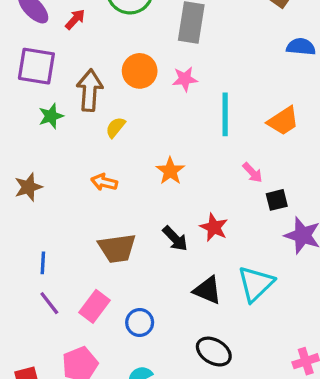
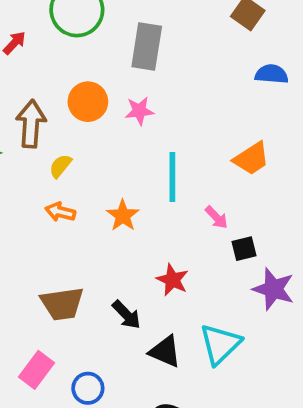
cyan line: (225, 114) -> (172, 177), moved
orange arrow: (104, 182) -> (60, 212), moved
black arrow: (175, 239) -> (126, 315), moved

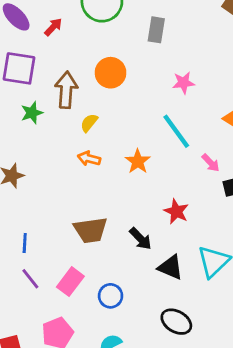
gray rectangle: (147, 47) -> (156, 30), size x0.7
pink star: (139, 111) -> (183, 83), moved
cyan line: (172, 177) -> (176, 131), turned -36

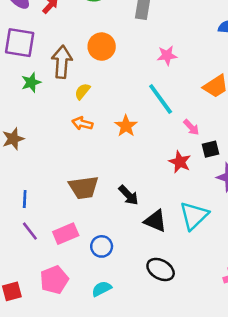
red star: (176, 211) -> (180, 162), moved
pink rectangle: (70, 282) -> (66, 234), turned 30

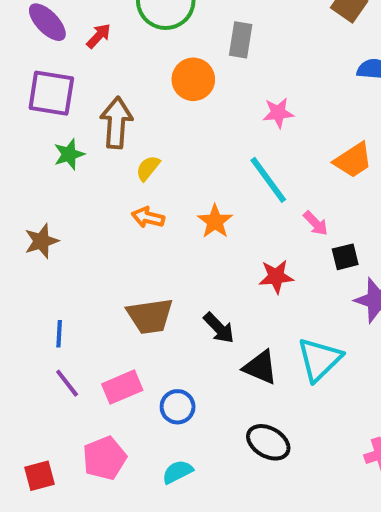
orange circle: (102, 47) -> (193, 79), moved
red star: (180, 162) -> (276, 277), moved, turned -30

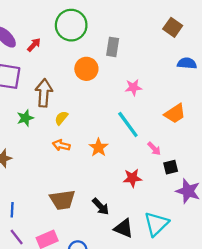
green star: (69, 154) -> (25, 118), moved

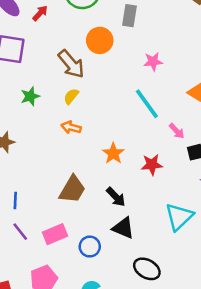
brown arrow: (44, 93) -> (71, 64), moved, turned 136
orange star: (98, 147) -> (113, 153), moved
brown trapezoid: (62, 200) -> (72, 189), turned -52
black triangle: (124, 228) -> (123, 228), moved

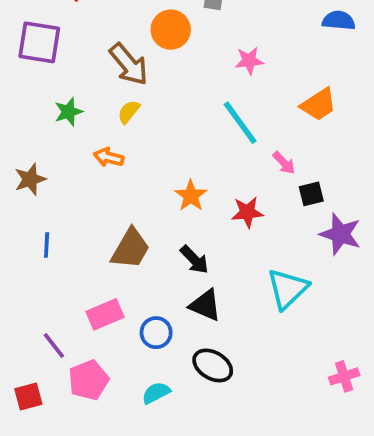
orange arrow: (71, 127) -> (109, 157), moved
blue line: (15, 201) -> (47, 245), moved
purple line: (20, 232) -> (54, 345), moved
black ellipse: (147, 269) -> (213, 365), moved

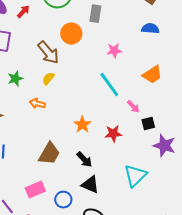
blue semicircle: (339, 20) -> (150, 29), moved

